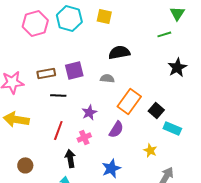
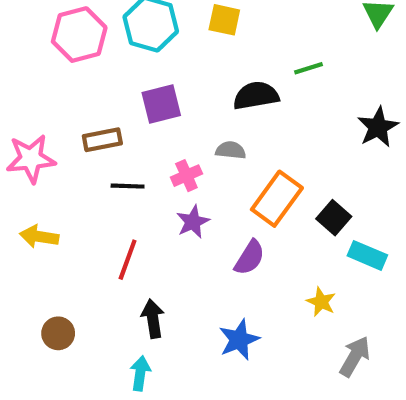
green line: (164, 34) -> (309, 68), moved
purple square: (74, 70) -> (161, 104), moved
yellow arrow: (16, 119) -> (39, 237), size x0.7
pink cross: (84, 137) -> (186, 176), moved

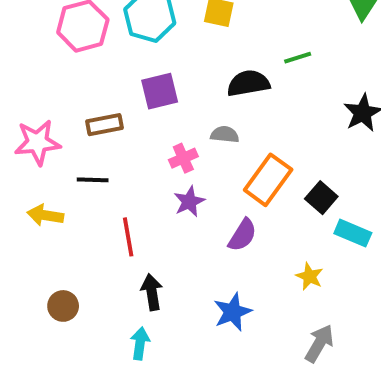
black line: (128, 186) -> (93, 180), moved
red line: (128, 260) -> (128, 237), turned -30
gray arrow: (355, 356) -> (319, 343), moved

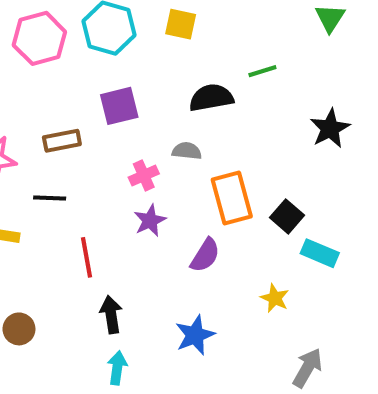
orange rectangle: (268, 180) -> (232, 198), turned -51
cyan arrow: (140, 343) -> (117, 368), moved
gray arrow: (319, 343) -> (307, 368), moved

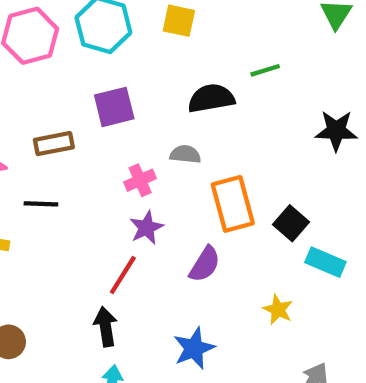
black star: (330, 128) -> (336, 131), turned 30
red line: (86, 257) -> (123, 275), moved, turned 42

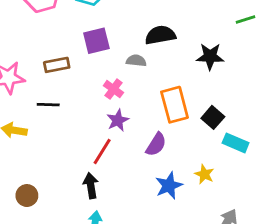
green line: (265, 70) -> (245, 19), moved
black star: (336, 131) -> (210, 56), moved
gray semicircle: (185, 154) -> (136, 61), moved
pink cross: (140, 180) -> (113, 89), turned -30
blue star: (194, 348) -> (169, 186), moved

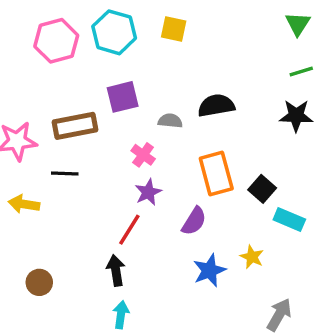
black semicircle: (160, 35) -> (216, 105), moved
black star: (210, 56) -> (296, 116), moved
brown rectangle: (57, 65) -> (75, 126), size x1.4

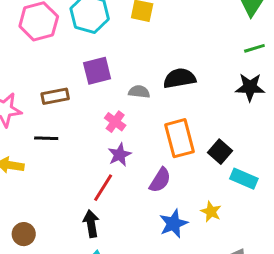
brown rectangle: (75, 126) -> (55, 96), size x0.7

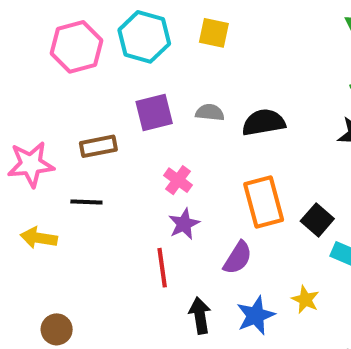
gray semicircle: (139, 92) -> (210, 112), moved
red line: (103, 188) -> (162, 268), turned -40
black arrow: (91, 224) -> (200, 315), moved

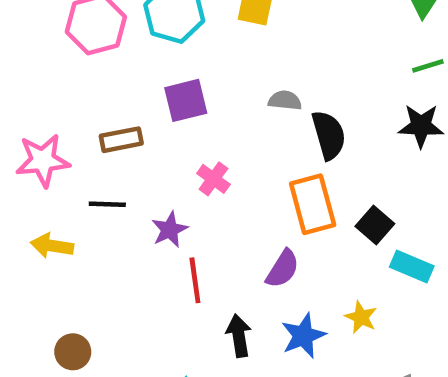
gray semicircle: (210, 112) -> (285, 100), moved
black semicircle: (264, 122) -> (329, 135), moved, turned 84
purple star: (184, 224) -> (170, 230), moved

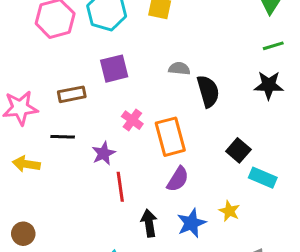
orange rectangle: (313, 204) -> (170, 137), moved
brown circle: (73, 352) -> (23, 234), moved

